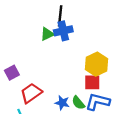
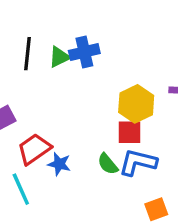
black line: (60, 16) -> (27, 54), moved
blue star: (62, 103) -> (59, 164), moved

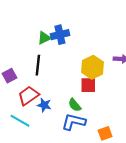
black line: (27, 54) -> (38, 65), moved
blue L-shape: (138, 162) -> (74, 122), moved
cyan line: (21, 189) -> (20, 121), turned -36

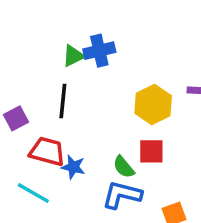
red square: (88, 85) -> (151, 151), moved
red trapezoid: (28, 96) -> (47, 151), turned 50

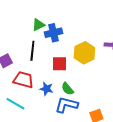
blue cross: (99, 51) -> (53, 33), moved
red square: (151, 151) -> (59, 64), moved
blue star: (73, 167) -> (46, 89), moved

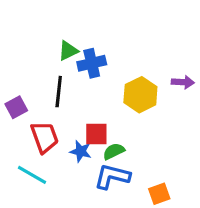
red square: (59, 64) -> (96, 134), moved
red trapezoid: (23, 80) -> (45, 137), turned 55
green semicircle: (67, 89) -> (114, 151), turned 104

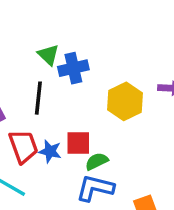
green triangle: (68, 51) -> (48, 55), turned -50
blue star: (81, 151) -> (50, 151), moved

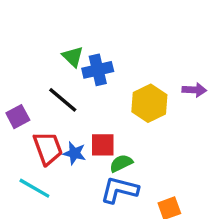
black line: (38, 98) -> (63, 100), turned -56

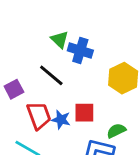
blue cross: (98, 70) -> (80, 51), turned 30
green semicircle: (121, 163) -> (116, 131), moved

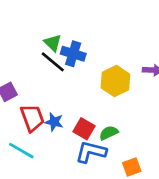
black line: (51, 75) -> (53, 62), moved
red square: (84, 113) -> (84, 129), moved, turned 30

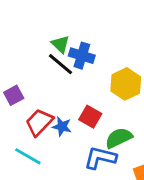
red trapezoid: (32, 118) -> (39, 122), turned -116
red square: (84, 129) -> (90, 117), moved
green semicircle: (109, 133) -> (119, 138), size x1.4

